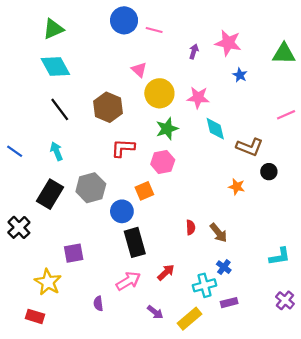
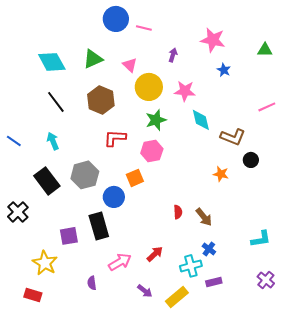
green triangle: (53, 29) -> (93, 59), moved
purple arrow: (194, 51) -> (173, 55), moved
green triangle: (284, 54) -> (265, 50), size x0.7
black rectangle: (50, 194) -> (47, 181), turned -68
black rectangle: (135, 242) -> (99, 226), moved

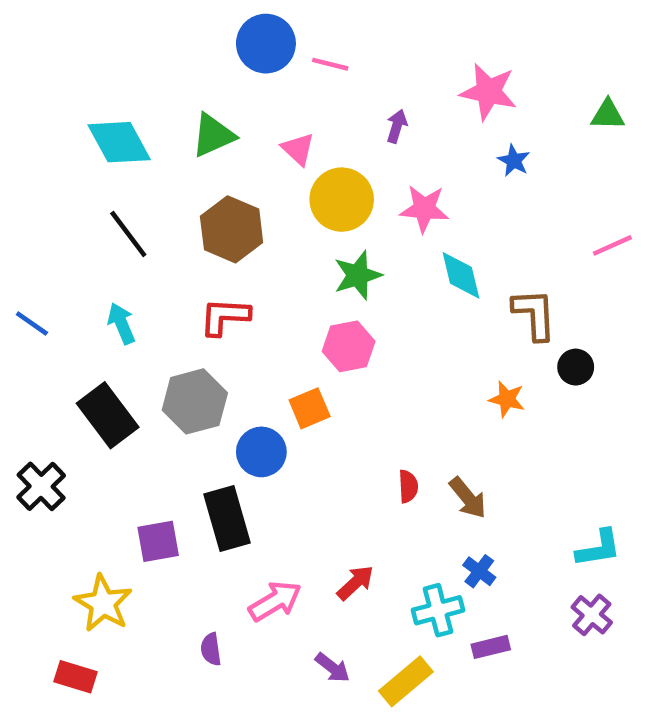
brown L-shape: (233, 137) -> (534, 314), turned -115
red L-shape: (115, 138) -> (225, 317), moved
purple cross: (266, 280) -> (592, 615), moved

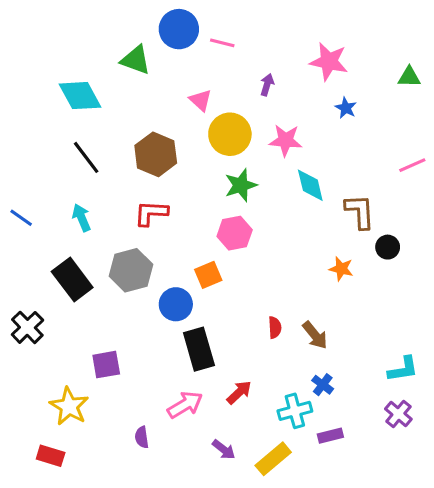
green triangle: (213, 135) -> (136, 60), moved, turned 44
black rectangle: (227, 518) -> (199, 349), moved

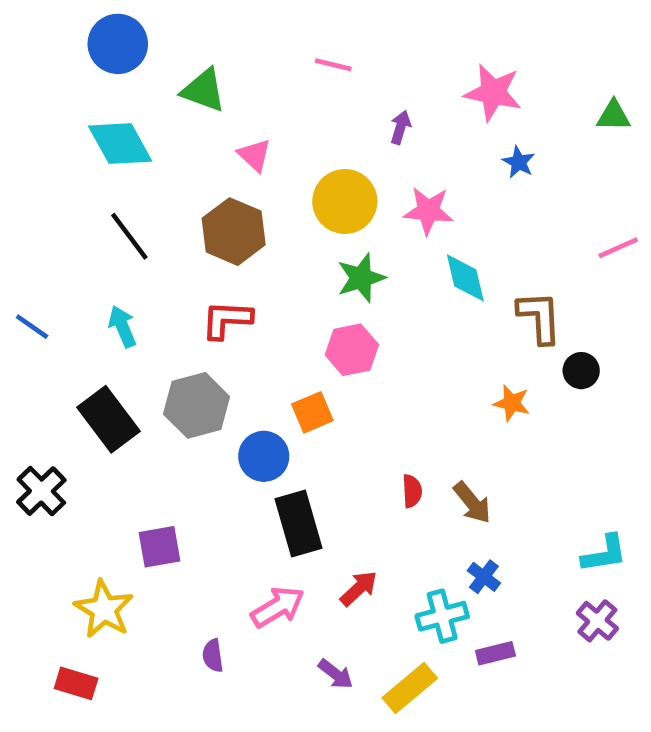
blue circle: (179, 29) -> (118, 44), moved
pink triangle: (201, 100) -> (254, 155), moved

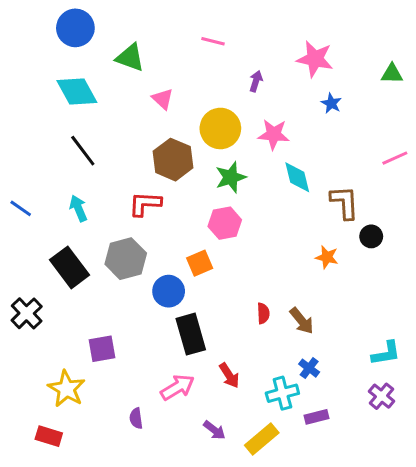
brown hexagon: (234, 232) -> (173, 160), moved
red arrow: (359, 588) -> (229, 375), turned 100

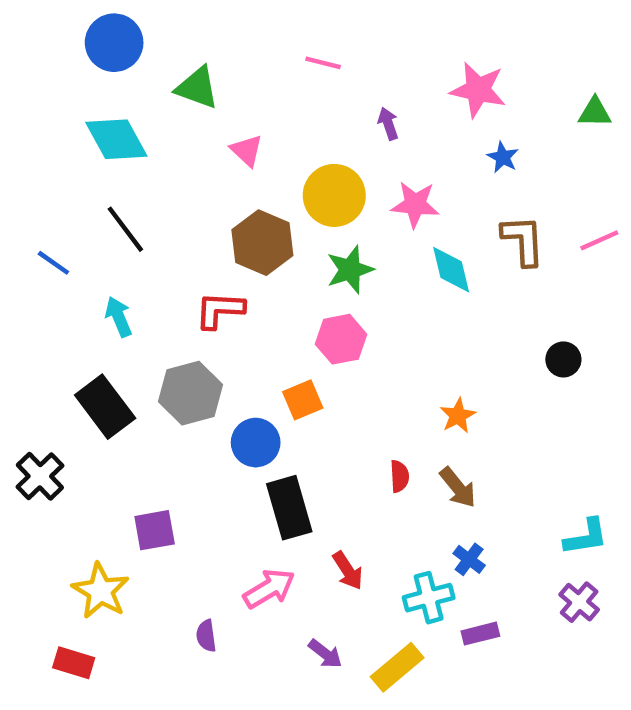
purple arrow: (256, 81) -> (388, 124), turned -36
brown L-shape: (345, 202) -> (523, 240), moved
blue line: (21, 208) -> (53, 263), moved
orange star: (327, 257) -> (458, 416), moved, turned 30

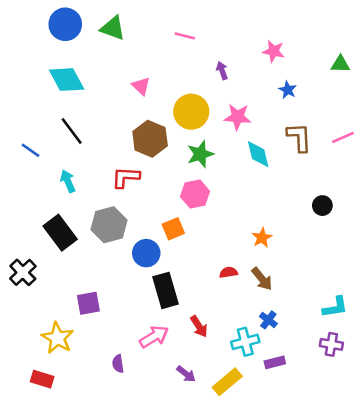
green triangle: (197, 88) -> (113, 28), moved
pink star: (478, 90) -> (274, 51), size x0.7
red semicircle: (399, 476) -> (229, 272), turned -96
purple cross: (579, 602) -> (331, 344), turned -30

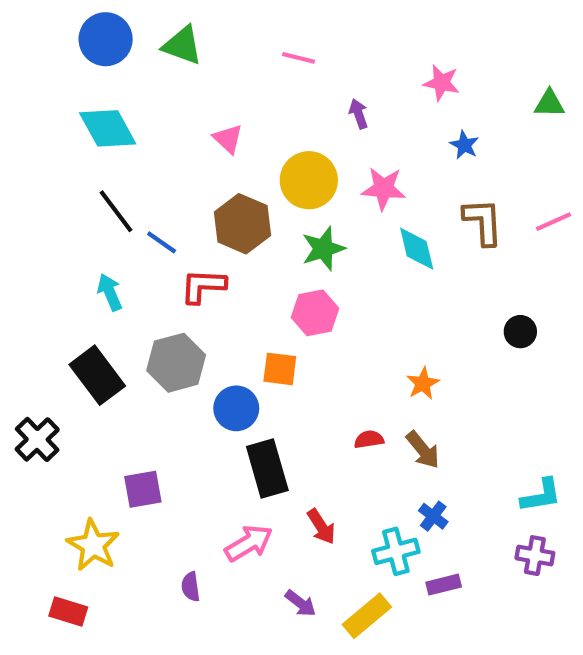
blue line: (31, 150) -> (162, 242), moved
orange square: (173, 229) -> (280, 369), turned 30

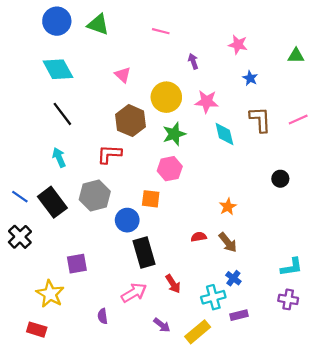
blue line: (162, 242) -> (20, 197), moved

